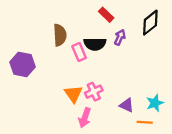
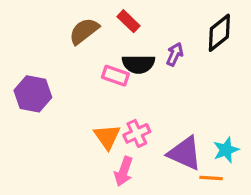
red rectangle: (106, 15) -> (129, 21), moved
brown semicircle: (60, 35) -> (84, 31), moved, turned -125
pink rectangle: (79, 52) -> (115, 76), turned -48
purple triangle: (127, 105) -> (185, 153), size x1.6

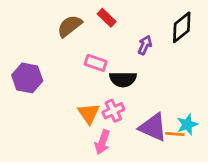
black semicircle: (138, 64) -> (123, 79), moved
orange line: (211, 178) -> (175, 134), moved

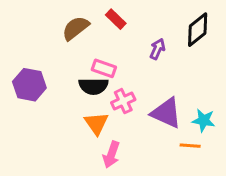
black semicircle: (123, 79) -> (93, 86), moved
pink cross: (113, 111) -> (123, 101), moved
cyan star: (187, 124) -> (204, 120), moved, turned 30
purple triangle: (153, 127) -> (166, 113), moved

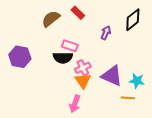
orange triangle: (96, 123) -> (83, 81), moved

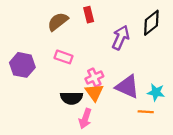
red rectangle: (78, 13) -> (89, 15), turned 32
purple arrow: (106, 33) -> (121, 38), size x1.5
pink rectangle: (70, 46) -> (64, 57), moved
black semicircle: (63, 58) -> (72, 98), moved

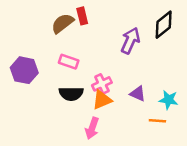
red rectangle: (89, 15) -> (82, 16), moved
purple triangle: (127, 87) -> (138, 94), size x0.6
orange triangle: (94, 92) -> (102, 100), turned 42
black semicircle: (72, 98) -> (71, 94), moved

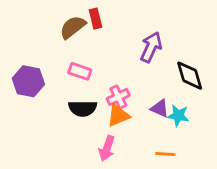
black diamond: (164, 25) -> (190, 76), moved, turned -68
cyan star: (169, 100) -> (178, 116), moved
orange line: (157, 121) -> (165, 154), moved

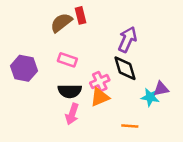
black diamond: (190, 76) -> (125, 68), moved
purple triangle: (160, 108) -> (161, 89), moved, turned -35
pink arrow: (107, 148) -> (72, 114), moved
orange line: (165, 154) -> (130, 126), moved

